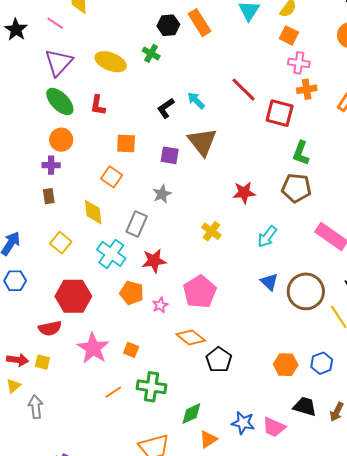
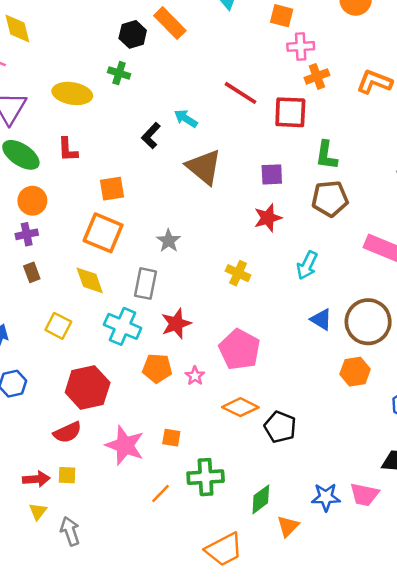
purple square: (170, 155) -> (272, 174), moved
orange square: (112, 177) -> (103, 233), size x1.5
orange hexagon: (286, 365) -> (355, 372), moved

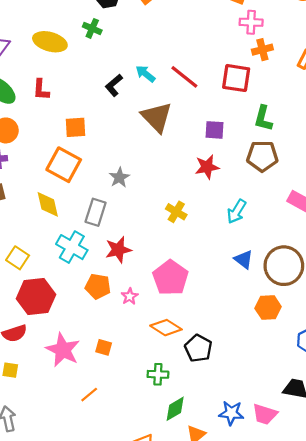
red line: (241, 93) -> (184, 77), moved
yellow square: (58, 326) -> (18, 258), moved
green cross: (206, 477) -> (158, 374), moved, size x0.7

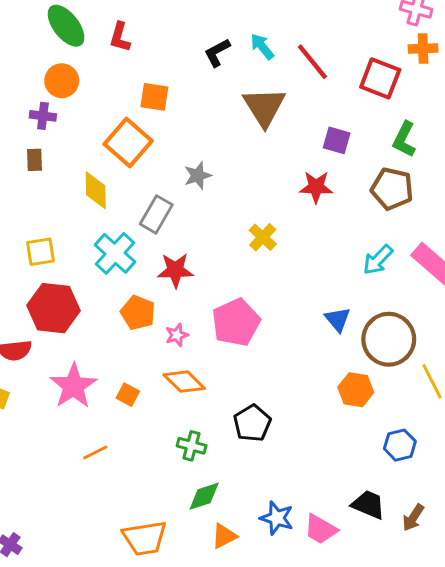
cyan arrow: (237, 211) -> (378, 260), moved
yellow square: (18, 258) -> (40, 252), turned 35
orange diamond: (166, 328) -> (184, 382), moved

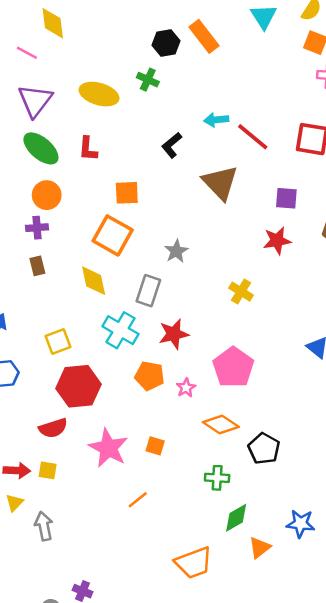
cyan arrow: (262, 46) -> (216, 120), moved, turned -45
orange diamond: (184, 382) -> (221, 425), moved

